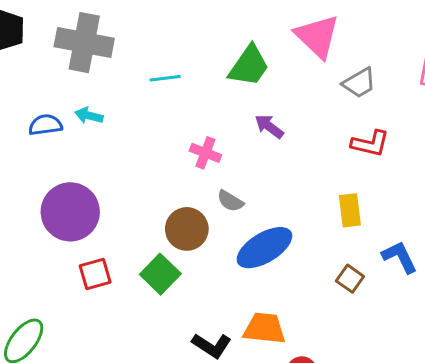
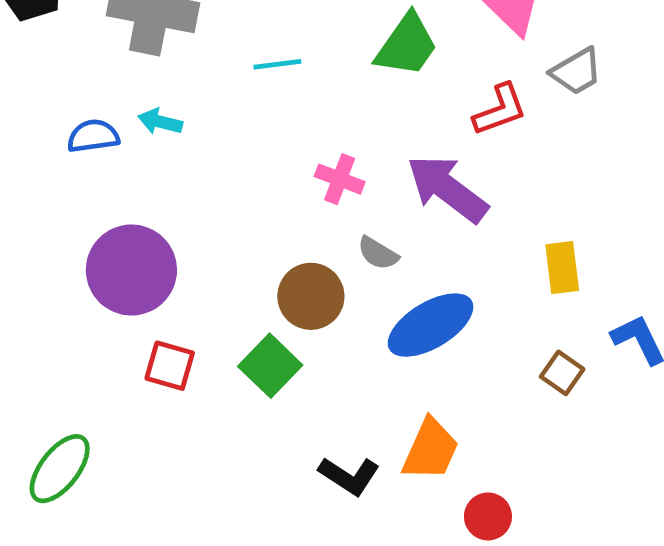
purple arrow: (269, 126) -> (447, 189), moved, size x1.8
red L-shape: (370, 144) -> (500, 110), moved, turned -33
red square: (95, 274) -> (170, 366), turned 32
orange trapezoid: (264, 328) -> (431, 449), turned 108

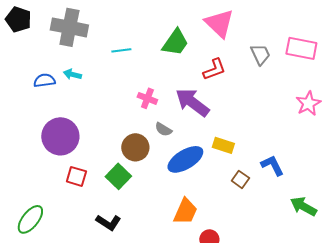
gray trapezoid: (576, 71) -> (260, 54), moved, turned -85
yellow rectangle: (562, 268) -> (223, 145), moved, turned -65
black L-shape: (349, 476) -> (108, 222), moved

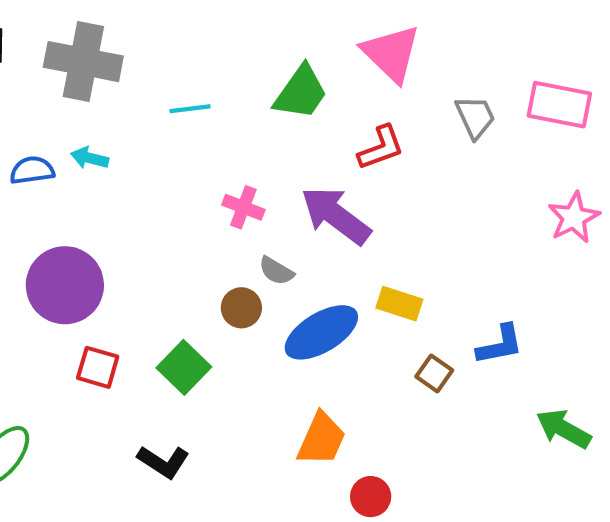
brown circle: (135, 147) -> (241, 308), moved, size x0.7
blue L-shape: (272, 165) -> (500, 345), turned 105

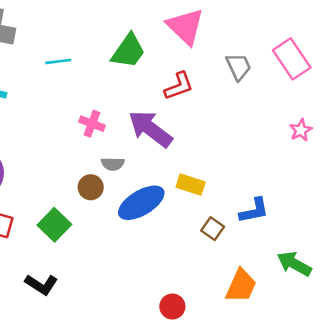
pink rectangle: (559, 105) -> (292, 59), turned 45
pink star: (574, 217) -> (301, 130), size x0.7
gray semicircle: (276, 271) -> (113, 164), turned -30
orange trapezoid: (321, 439) -> (241, 286), moved

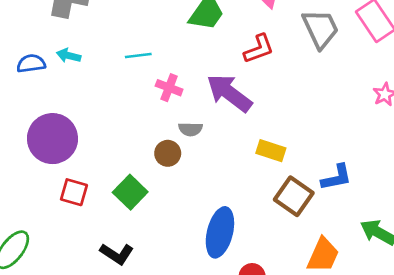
cyan line: (58, 61) -> (138, 55), moved
gray trapezoid: (239, 67) -> (320, 29), size x1.4
blue ellipse: (141, 203) -> (220, 232), moved, turned -45
brown square: (213, 229) -> (294, 196), size x1.6

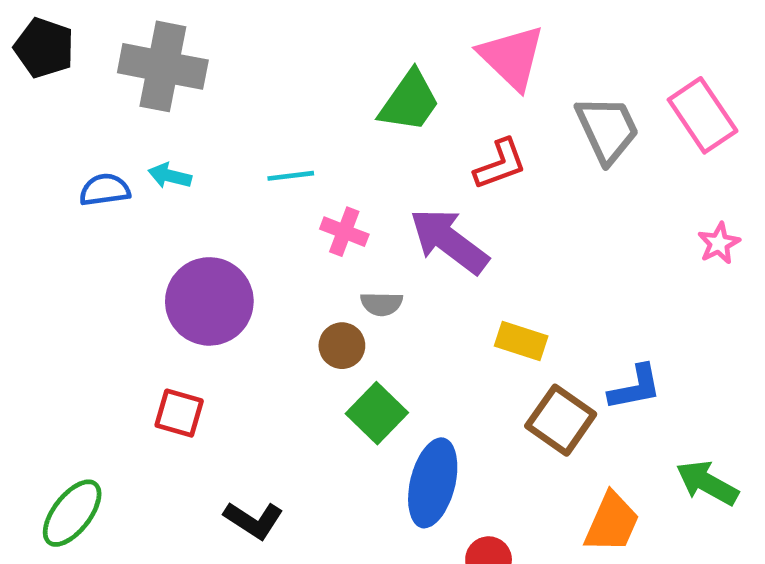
purple circle: (52, 139) -> (209, 301), moved
green square: (130, 192) -> (377, 413), moved

